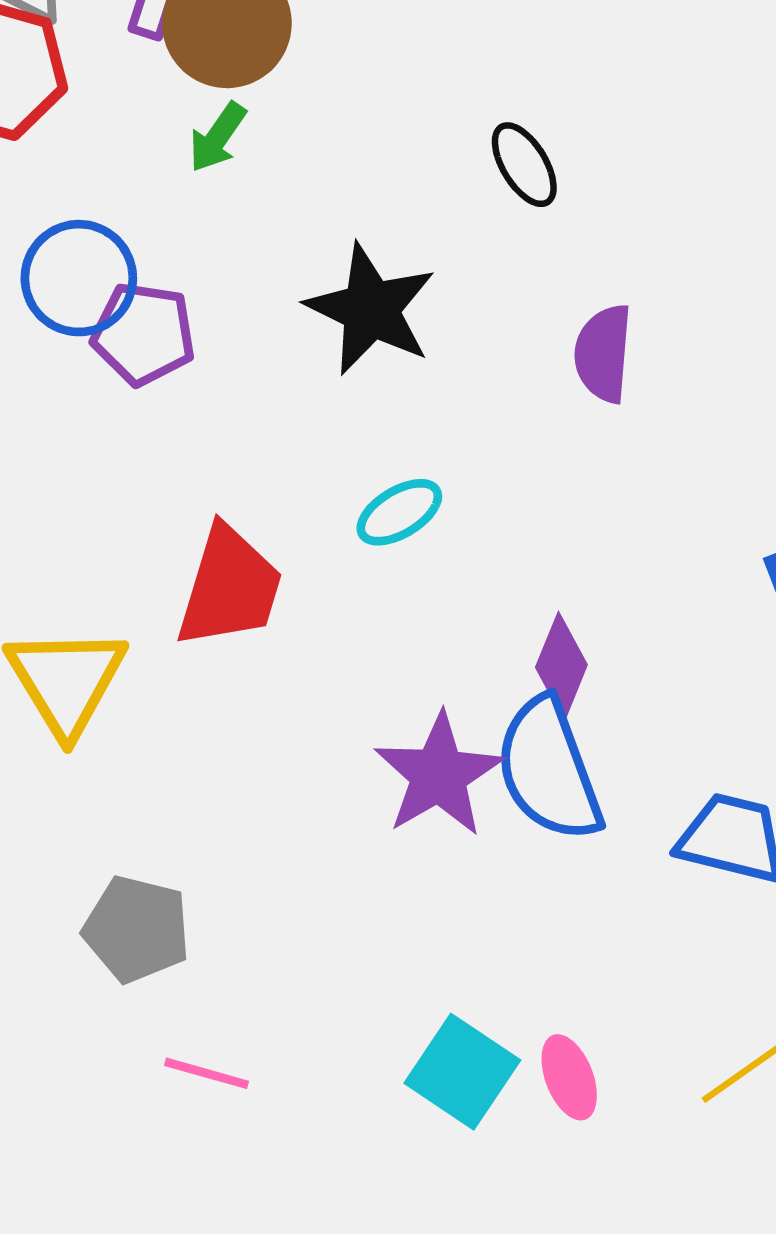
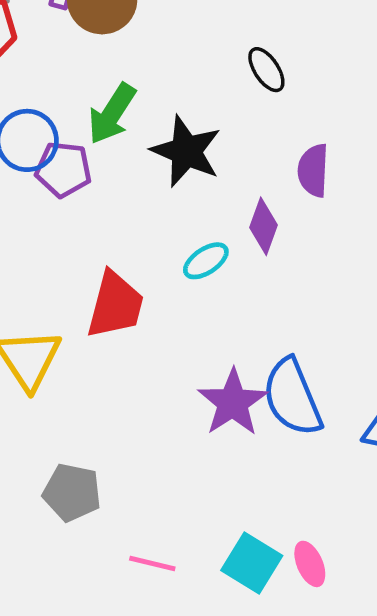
green arrow: (218, 137) -> (112, 114), moved, size x1.6
purple diamond: (561, 666) -> (264, 226), moved
pink line: (206, 1073) -> (152, 564), moved

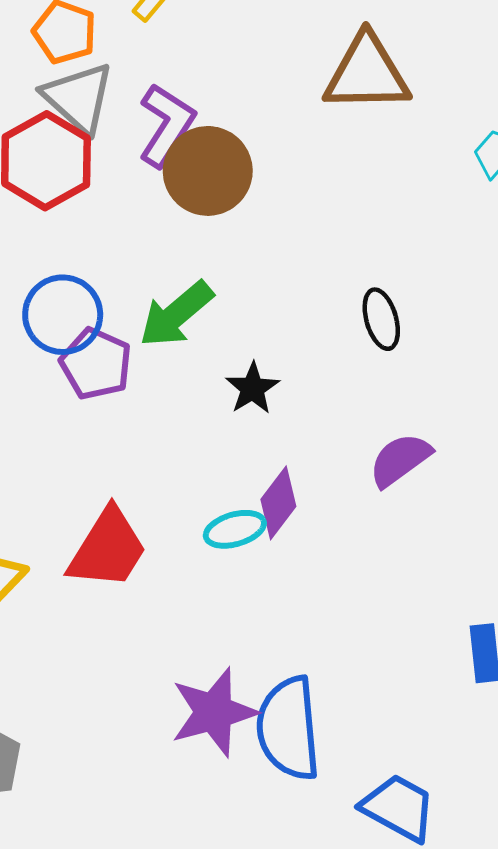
black star: (186, 151) -> (252, 388), size x0.6
purple semicircle: (313, 170) -> (400, 460), turned 34
purple diamond: (264, 226) -> (278, 503), moved

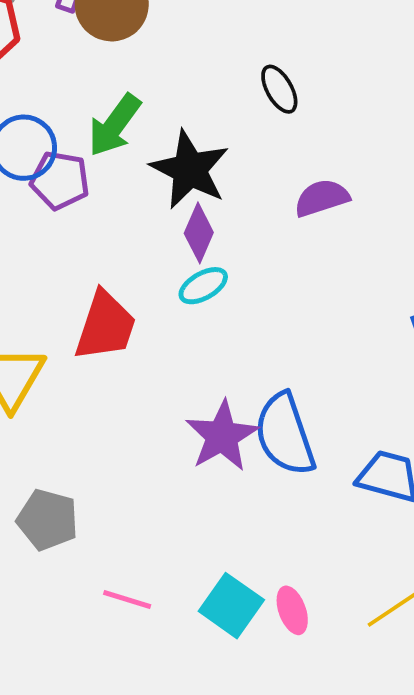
black star: (252, 388) -> (190, 170), size x1.8
purple semicircle: (400, 460) -> (322, 198), turned 32
purple diamond: (278, 503) -> (199, 233), moved

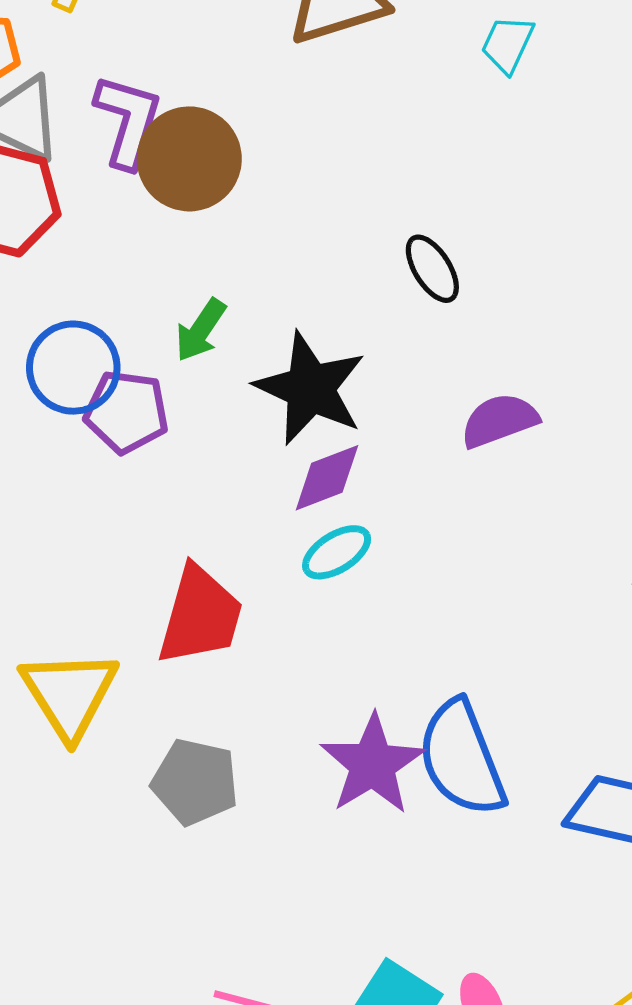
green arrow: (114, 125) -> (201, 330), size x0.7
purple diamond: (199, 233) -> (327, 478), turned 48
gray pentagon: (48, 520) -> (195, 782), moved

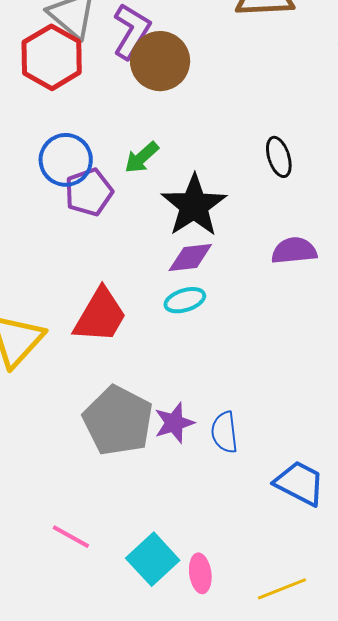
purple pentagon: (126, 412) -> (89, 192), turned 30
blue semicircle: (462, 758) -> (224, 432), size x0.6
purple star: (373, 764) -> (174, 423), size x0.7
gray pentagon: (195, 782) -> (118, 421), moved, size x1.4

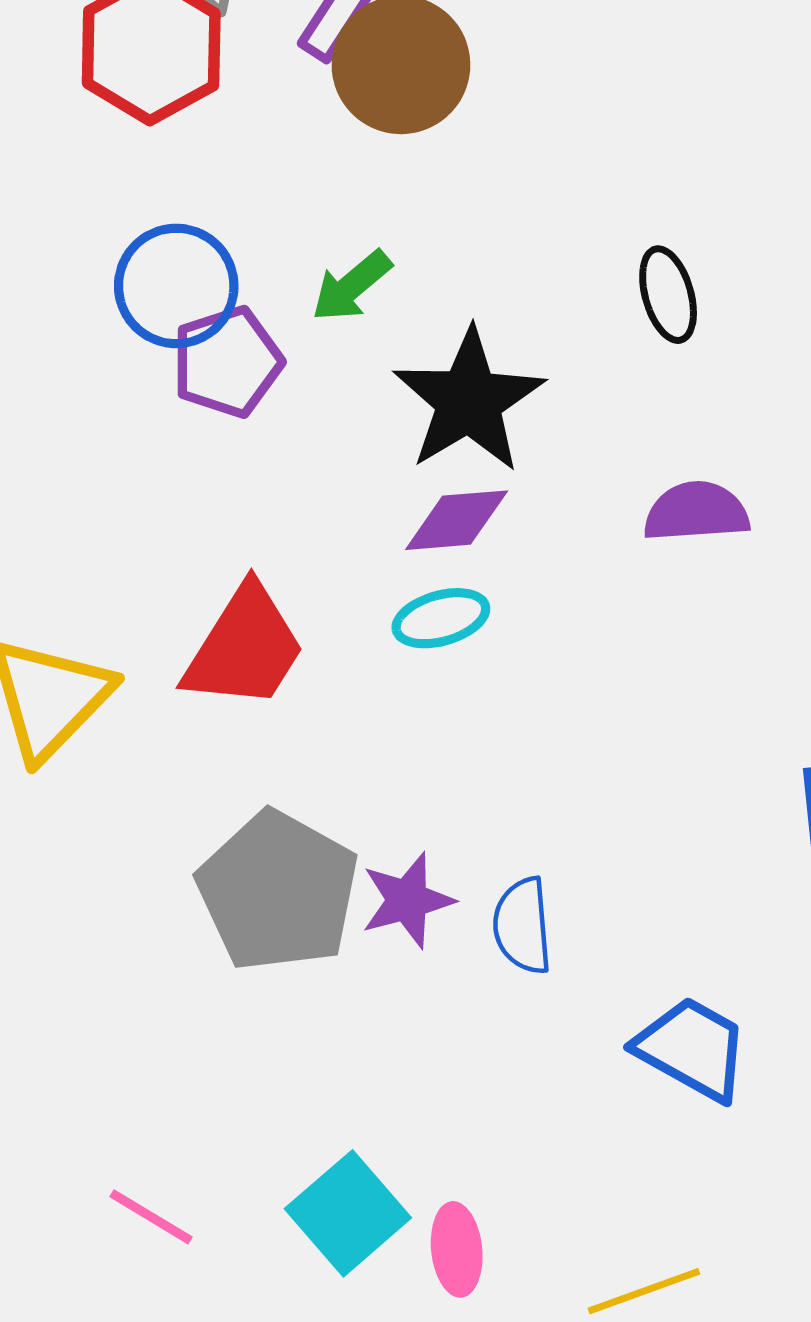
pink line: (71, 537) -> (151, 1217), moved

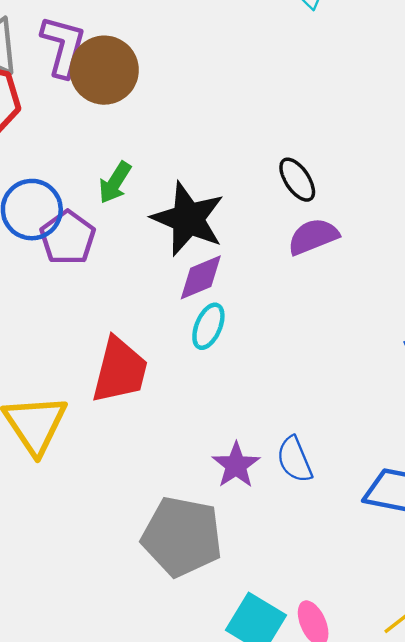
black ellipse: (668, 295) -> (297, 180), moved
cyan ellipse: (441, 618) -> (208, 326), turned -33
gray pentagon: (278, 891) -> (182, 537), moved

